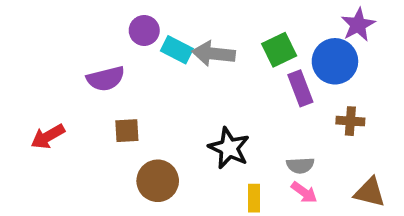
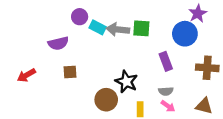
green square: (279, 50) -> (141, 28), moved, turned 30
purple rectangle: (300, 88) -> (166, 61), moved
brown cross: (350, 121) -> (207, 68), moved, size x1.5
brown circle: (158, 181) -> (106, 100), moved

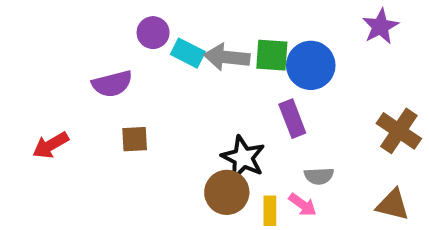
blue circle: (185, 34) -> (311, 65), moved
purple rectangle: (166, 61) -> (292, 119), moved
brown cross: (207, 68) -> (399, 131), turned 30
brown circle: (106, 100) -> (227, 192), moved
pink arrow: (168, 106) -> (303, 205), moved

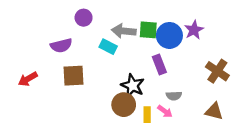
purple star: (380, 26) -> (194, 30), moved
cyan rectangle: (188, 53) -> (108, 47), moved
brown square: (135, 139) -> (74, 76), size x1.5

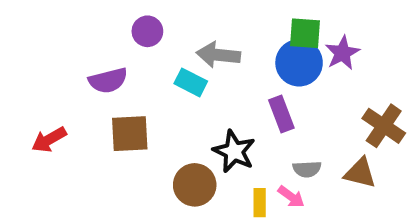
green square: (148, 30) -> (305, 33), moved
brown circle: (124, 105) -> (195, 185), moved
brown triangle: (214, 111) -> (360, 173), moved

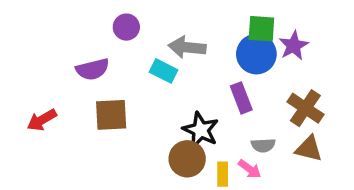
brown cross: (384, 126) -> (305, 108), moved
brown circle: (195, 185) -> (187, 159), moved

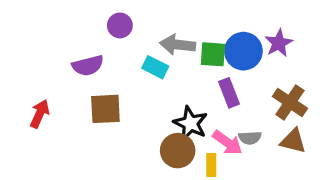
green square: (261, 29) -> (213, 54), moved
red arrow: (42, 120) -> (40, 114), turned 144
pink arrow: (250, 169) -> (227, 143), moved, size x1.4

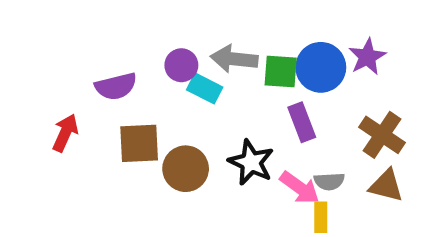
purple circle: (120, 25) -> (181, 65), moved
red arrow: (40, 114) -> (65, 133), moved
brown circle: (178, 151) -> (186, 169), moved
yellow rectangle: (211, 165) -> (321, 217), moved

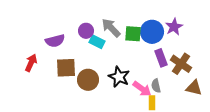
gray arrow: (234, 59) -> (111, 28), turned 40
purple rectangle: (302, 122) -> (161, 58), moved
gray semicircle: (329, 181) -> (156, 86), turned 80
brown triangle: (386, 186) -> (194, 88), moved

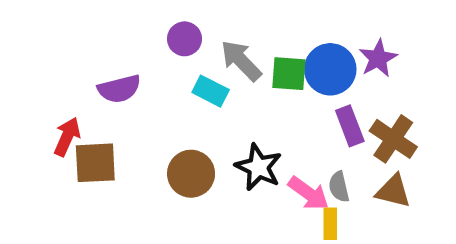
purple circle: (86, 31) -> (184, 39), moved
brown square: (66, 68) -> (95, 163), moved
brown triangle: (194, 88) -> (393, 191), moved

